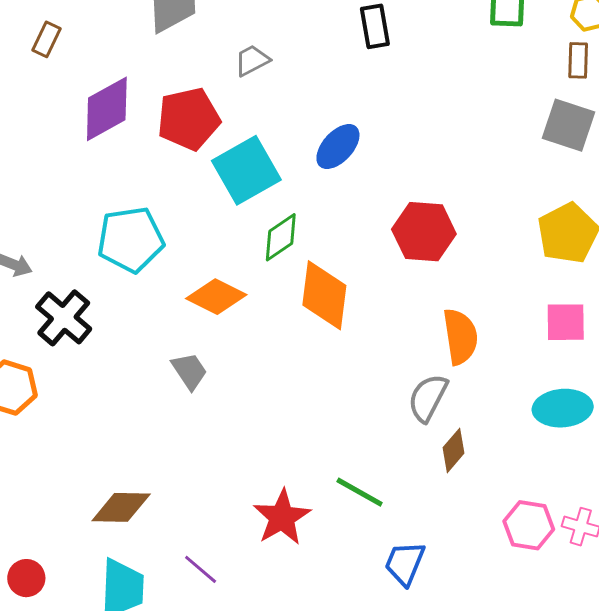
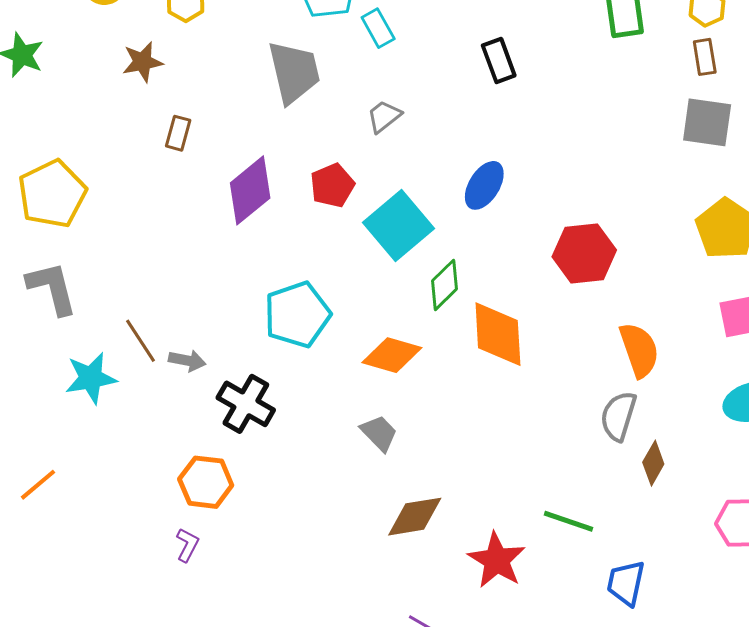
red pentagon: (189, 119) -> (332, 185), size x0.7
brown diamond: (121, 507) -> (415, 517), moved

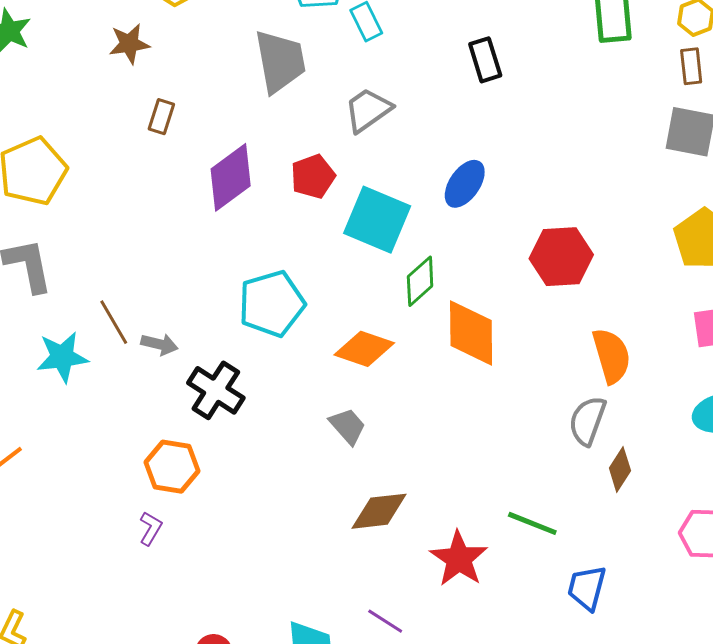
gray trapezoid: (384, 116) -> (368, 110), size x1.4
cyan square: (399, 225) -> (377, 220), turned -30

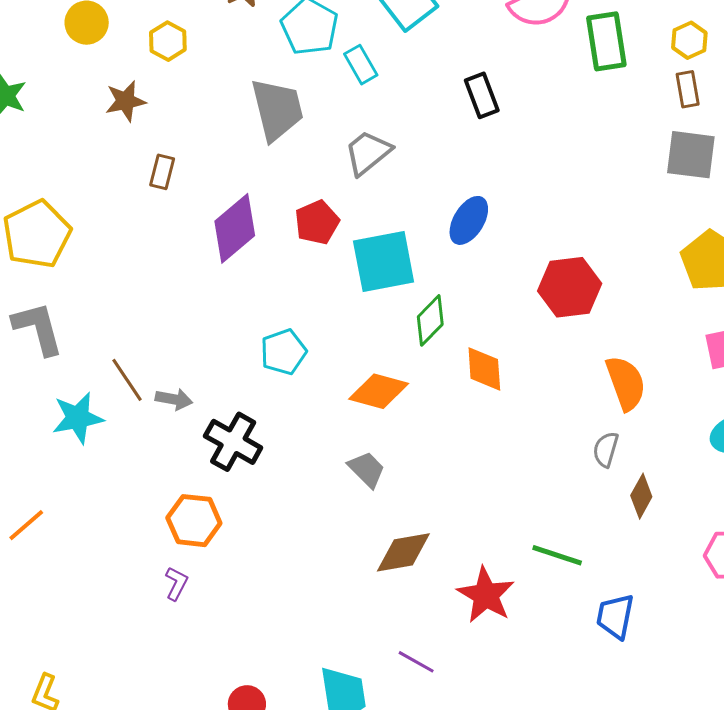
cyan square: (377, 220) -> (384, 262), turned -30
cyan pentagon: (272, 304) -> (283, 352), size x0.7
orange diamond: (471, 333) -> (484, 369), size x0.7
gray semicircle: (587, 421) -> (606, 449), size x0.7

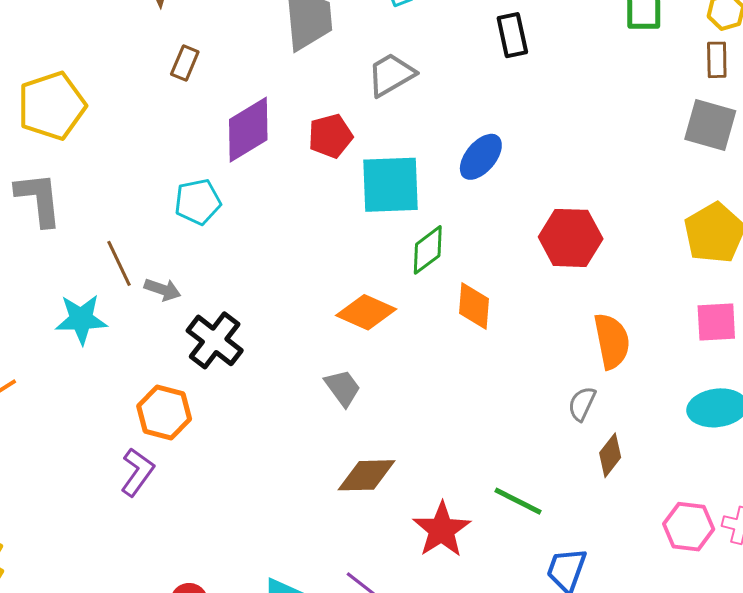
cyan pentagon: (283, 352) -> (198, 202), moved
cyan star: (78, 418) -> (81, 319), moved
purple L-shape: (176, 583) -> (137, 472), size x1.4

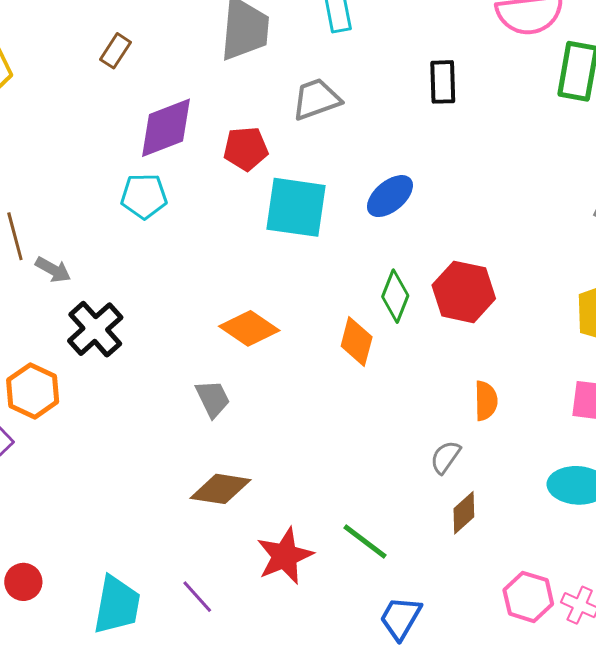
cyan pentagon: (198, 202) -> (144, 196), moved
green diamond: (428, 250) -> (395, 296), moved, turned -42
orange semicircle: (612, 341) -> (486, 401), size x0.7

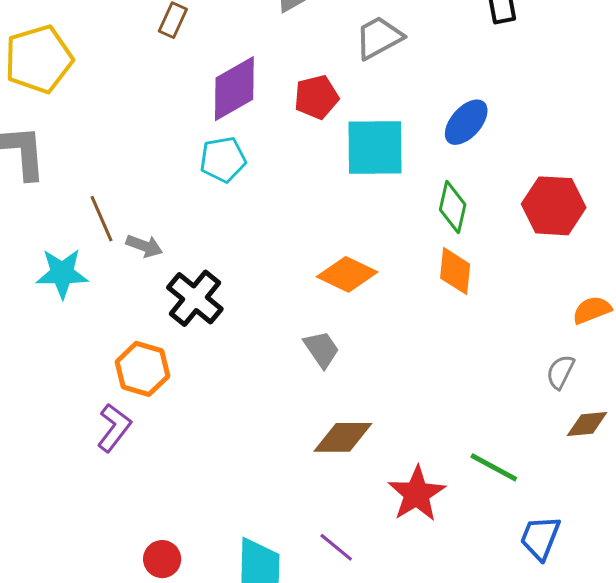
green diamond: (395, 296) -> (453, 207), moved
orange semicircle: (486, 401) -> (592, 310), turned -102
brown diamond: (464, 513) -> (587, 424), turned 45

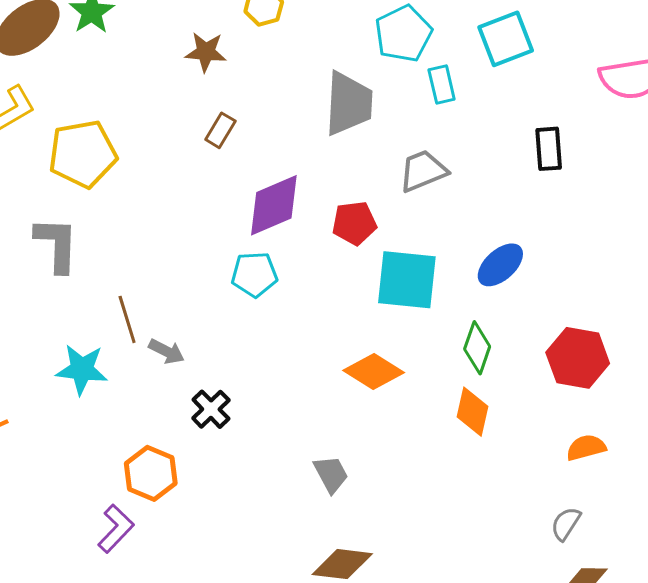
orange diamond: (347, 274) -> (374, 371), moved
black cross: (195, 298) -> (211, 409), size x0.7
orange semicircle: (592, 310) -> (586, 448), moved

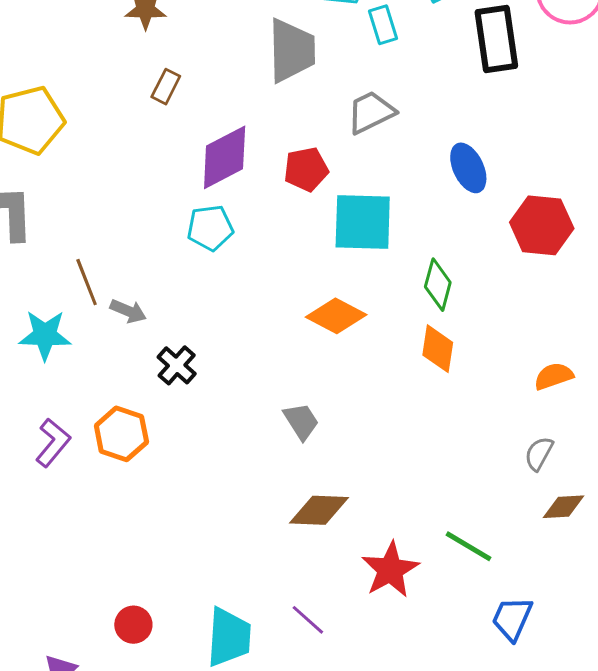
black rectangle: (549, 149) -> (496, 39), moved, size x1.5
blue ellipse: (500, 265) -> (468, 168), moved, turned -69
red hexagon: (578, 358) -> (542, 225), moved
purple L-shape: (116, 529) -> (53, 443), moved

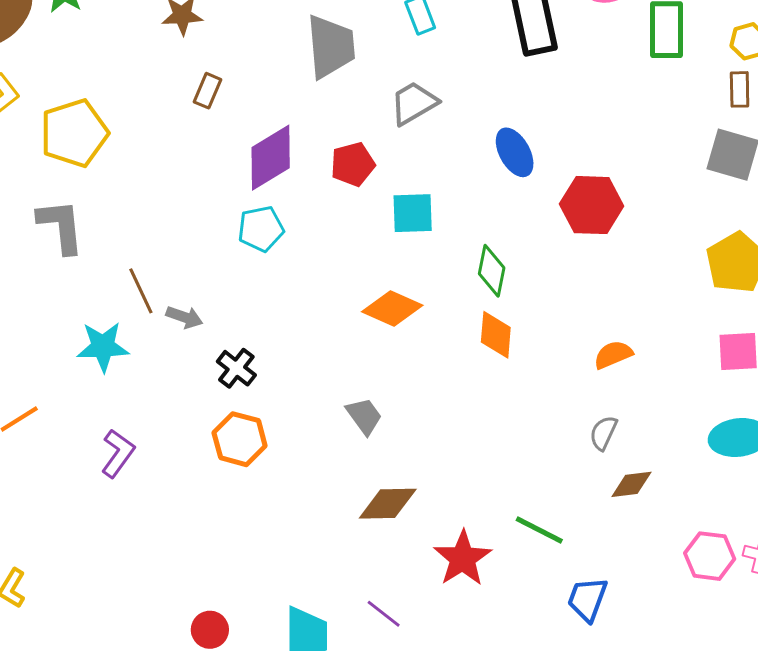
cyan square: (363, 222) -> (413, 213), size x0.7
orange hexagon: (121, 434) -> (240, 439), moved

